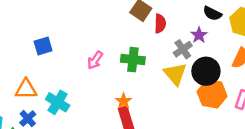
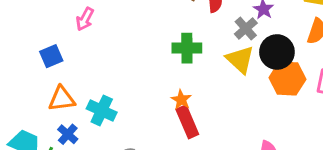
blue square: (43, 46) -> (51, 56), moved
pink arrow: (95, 60) -> (85, 19), moved

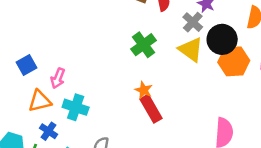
pink arrow: (85, 19) -> (58, 78), moved
green cross: (187, 48) -> (144, 45), turned -30

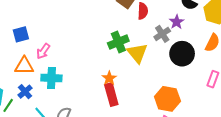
yellow triangle: (191, 50) -> (137, 53), moved
orange hexagon: (234, 61) -> (167, 99), moved
cyan cross: (76, 107) -> (51, 78), turned -30

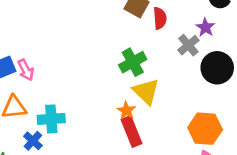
pink arrow: (43, 51) -> (26, 70), moved, turned -56
yellow triangle: (137, 53) -> (146, 91), moved
blue cross: (25, 92) -> (33, 141), moved

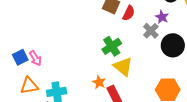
red semicircle: (160, 18) -> (129, 13), turned 35
orange star: (126, 111) -> (99, 82), moved

